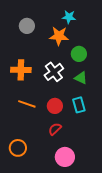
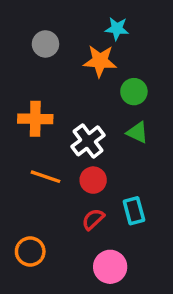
white cross: (54, 72) -> (88, 141), moved
cyan rectangle: (79, 105) -> (134, 211), moved

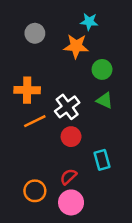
orange line: (45, 177) -> (35, 121), moved, turned -45
red semicircle: (93, 219) -> (68, 177), moved
orange circle: (30, 251) -> (35, 191), moved
pink circle: (110, 267) -> (71, 202), moved

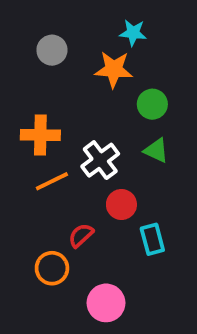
red circle: (71, 137) -> (121, 204), moved
red semicircle: (68, 177) -> (81, 235), moved
orange circle: (35, 191) -> (52, 268), moved

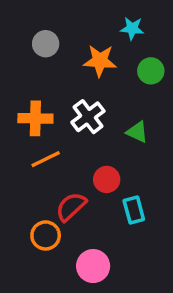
cyan star: (133, 33) -> (132, 28), moved
green circle: (152, 104) -> (151, 71), moved
white cross: (100, 160) -> (88, 117), moved
red semicircle: (81, 235) -> (71, 207), size x1.4

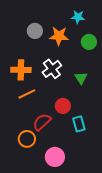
gray circle: (46, 44) -> (35, 31), moved
green triangle: (137, 132) -> (81, 78), turned 32

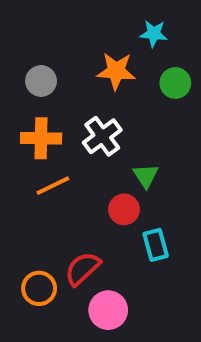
gray circle: (35, 31) -> (41, 81), moved
green triangle: (81, 78) -> (146, 176), moved
red semicircle: (42, 122) -> (83, 269), moved
orange circle: (27, 139) -> (39, 288), moved

